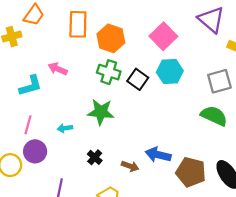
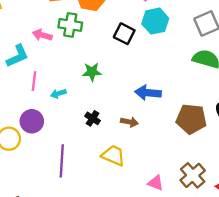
green cross: (109, 72) -> (70, 25), moved
green star: (101, 112) -> (92, 72), size x0.7
pink line: (28, 125) -> (34, 81), moved
blue arrow: (158, 155) -> (148, 93), moved

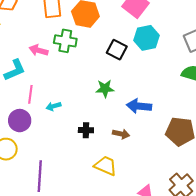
green star: (92, 72) -> (105, 89), moved
black cross: (93, 118) -> (86, 130), turned -32
purple circle: (32, 121) -> (20, 121), moved
purple line: (62, 161) -> (40, 176), moved

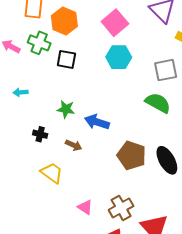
black square: (117, 50) -> (66, 59), moved, turned -30
green star: (105, 89) -> (66, 109), moved
cyan arrow: (53, 106) -> (21, 92), moved

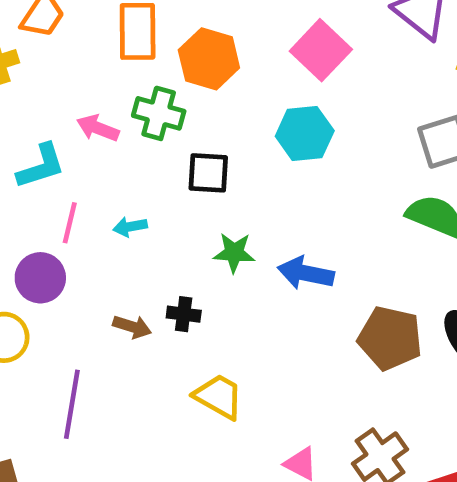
cyan hexagon: (119, 57) -> (305, 134), moved
black square: (66, 59) -> (208, 173), moved
brown arrow: (74, 145) -> (132, 327), moved

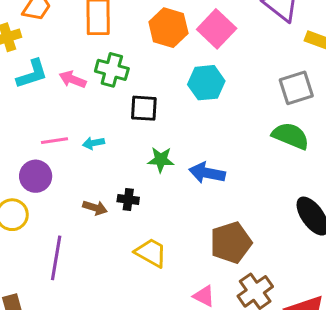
orange hexagon: (209, 59) -> (168, 28), moved
cyan L-shape: (41, 166) -> (32, 74), moved
pink line: (70, 223) -> (55, 141), turned 68
brown pentagon: (390, 338) -> (231, 243), moved, turned -30

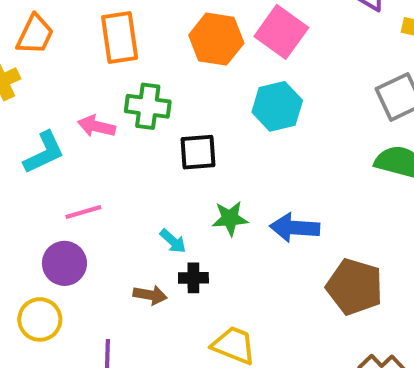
cyan L-shape: (32, 74) -> (44, 153), moved
cyan arrow: (94, 143) -> (173, 241), moved, turned -120
brown pentagon: (231, 243) -> (355, 287), moved, turned -30

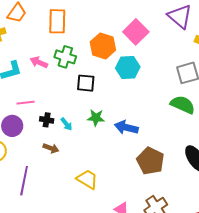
orange hexagon: (216, 39) -> (103, 46), moved
black cross: (193, 278) -> (47, 120), moved

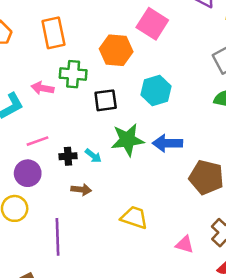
cyan hexagon: (128, 67) -> (156, 91), moved
green star: (96, 118) -> (127, 140), size x1.5

